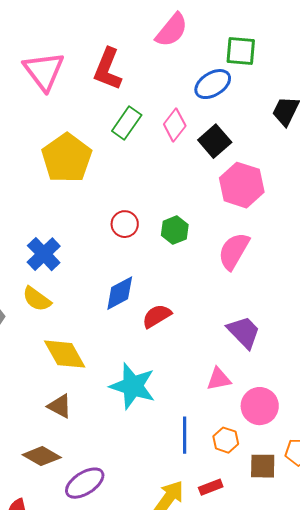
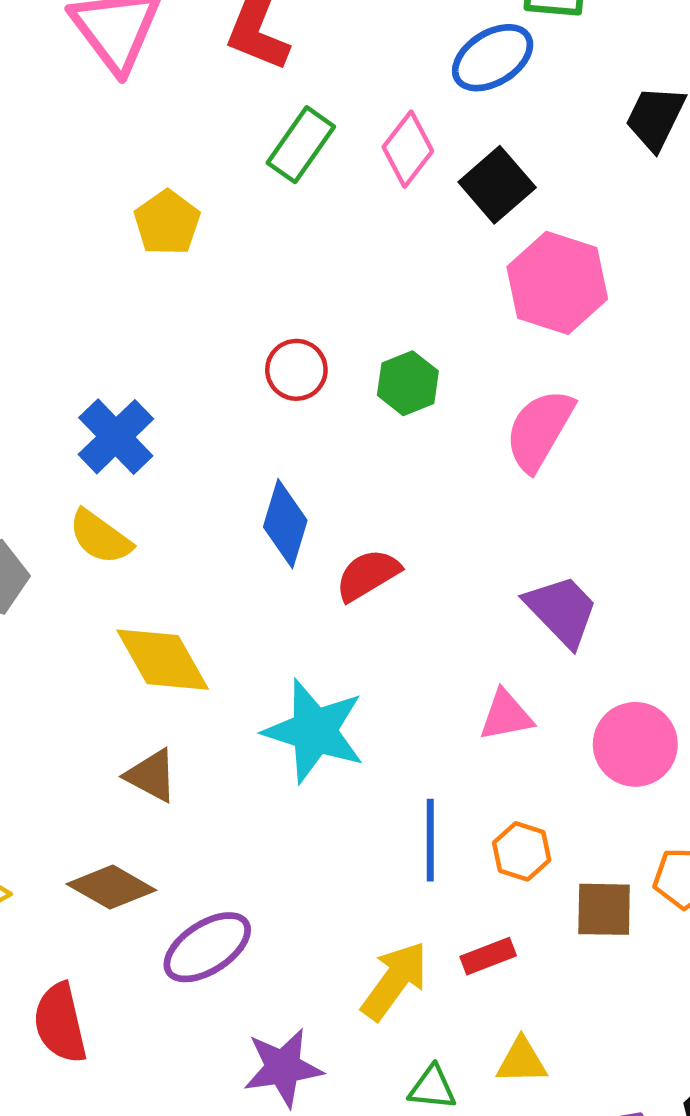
yellow pentagon: (67, 158) -> (167, 223), size x0.6
blue diamond: (120, 293) -> (285, 524), turned -45
pink circle: (260, 406) -> (635, 744), moved

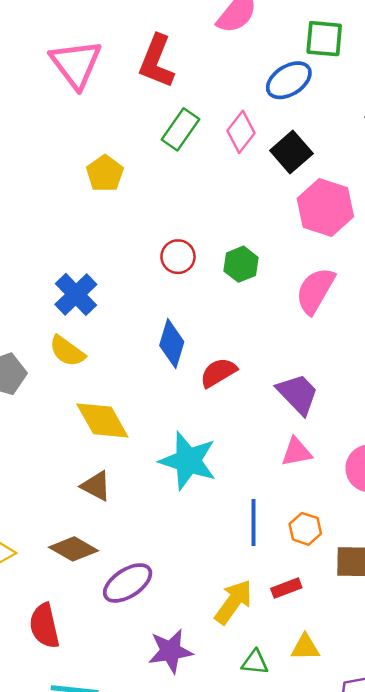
purple trapezoid: (562, 611) -> (298, 394), moved

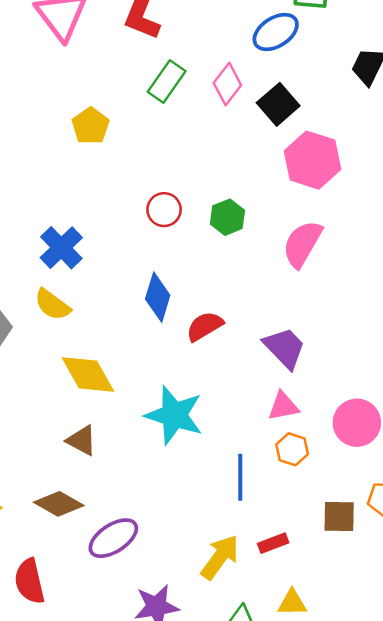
orange hexagon: (305, 529) -> (292, 449), moved

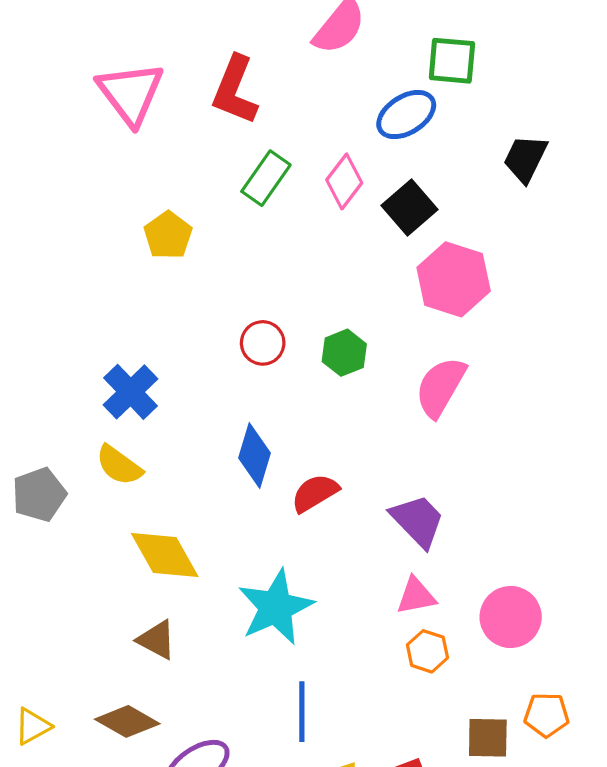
cyan star: (174, 415) -> (276, 607), turned 30
blue line: (240, 477) -> (302, 712), moved

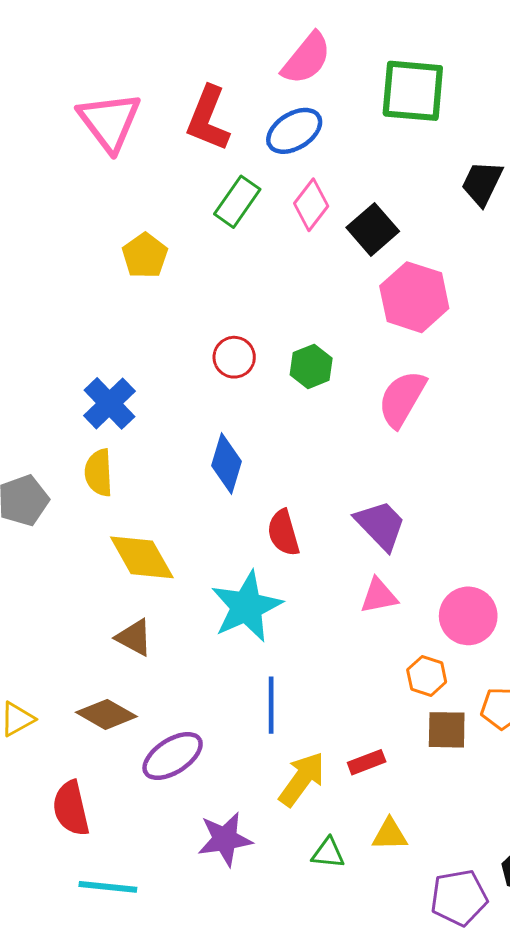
green square: (452, 61) -> (413, 91), size x1.4
blue ellipse: (406, 115) -> (294, 131), moved
yellow semicircle: (119, 465) -> (99, 473), turned 51
red semicircle: (315, 493) -> (283, 533), moved, turned -75
orange hexagon: (427, 651) -> (427, 676), moved

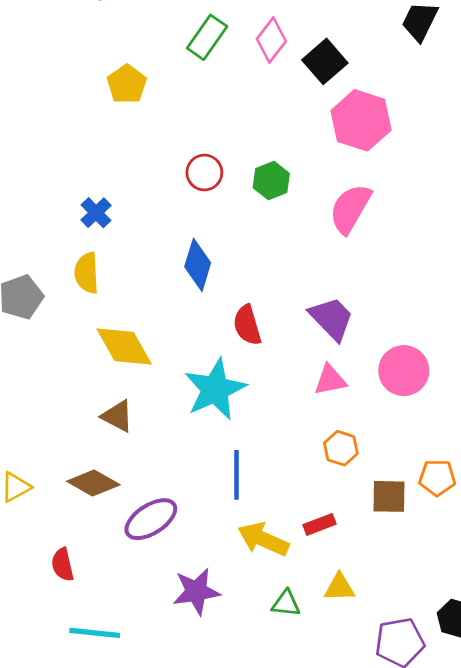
blue cross: (109, 403) -> (96, 213), size x0.7
pink circle: (468, 616) -> (404, 371), moved
orange hexagon: (427, 676) -> (341, 448), moved
yellow arrow: (302, 779) -> (263, 539), turned -102
red semicircle: (71, 808) -> (63, 565), size x0.7

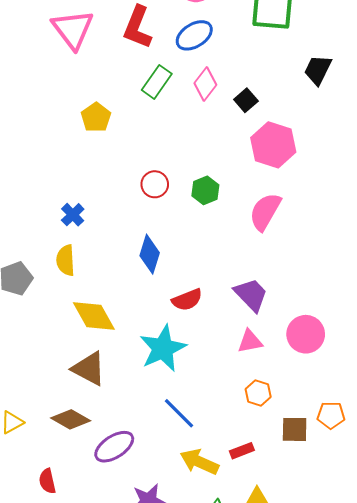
black square: (325, 61) -> (246, 100), size x0.7
red semicircle: (247, 325) -> (187, 300), turned -96
brown triangle: (117, 416) -> (89, 369), size x1.4
blue line: (236, 475) -> (179, 413), turned -45

